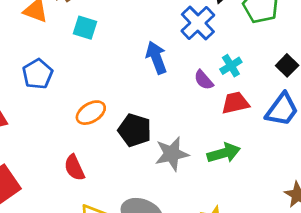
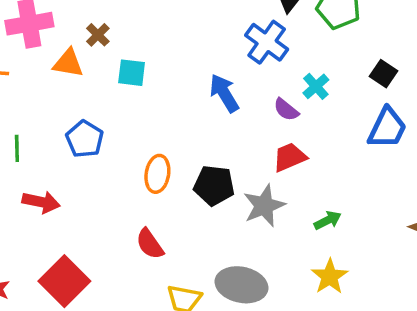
red trapezoid: (235, 103) -> (290, 157), moved
orange ellipse: (91, 113) -> (157, 174), turned -40
green arrow: (224, 153) -> (328, 220), moved, size x0.7

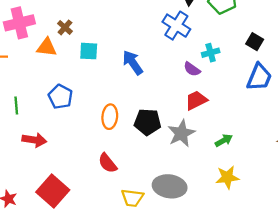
cyan cross: (316, 86) -> (211, 53), turned 30
blue arrow: (224, 93) -> (133, 63), moved
yellow star: (330, 276) -> (227, 177), turned 30

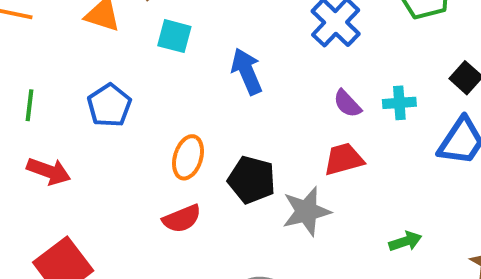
cyan cross: (211, 53) -> (399, 103), moved
green arrow: (224, 140) -> (405, 241), moved
red semicircle: (108, 163) -> (182, 219), moved, turned -85

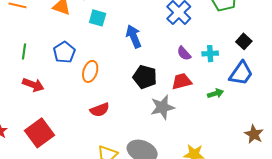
orange ellipse: (188, 157) -> (90, 71), moved
black pentagon: (252, 180) -> (145, 77), moved
green arrow: (405, 241) -> (215, 93), moved

